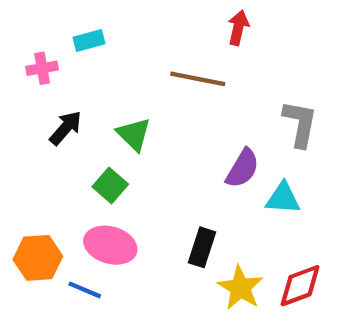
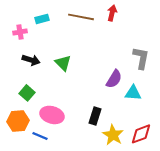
brown line: (198, 79) -> (81, 17), moved
black arrow: (66, 128) -> (31, 60), turned 66
green square: (110, 185) -> (27, 93), moved

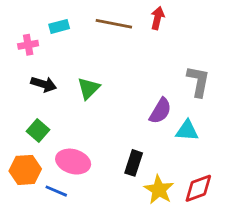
green triangle: (63, 63) -> (89, 88), turned 30

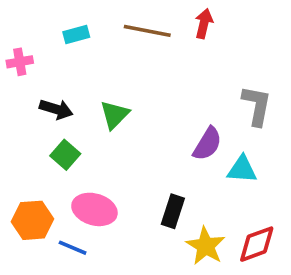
pink cross: (28, 45) -> (20, 62), moved
green square: (38, 131) -> (65, 155), moved

